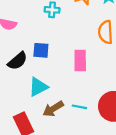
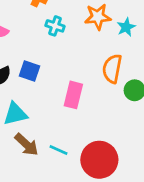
brown arrow: (53, 109) -> (27, 145), turned -120

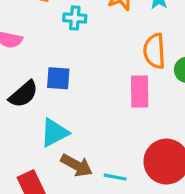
pink rectangle: (73, 95) -> (140, 92), moved
cyan line: (59, 150) -> (115, 177), moved

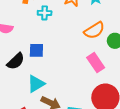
orange semicircle: (154, 51) -> (94, 30), turned -115
pink rectangle: (140, 92) -> (96, 63), moved, turned -30

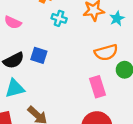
cyan triangle: (36, 84) -> (15, 88), moved

